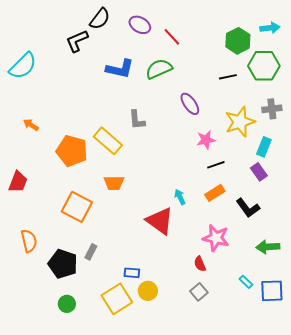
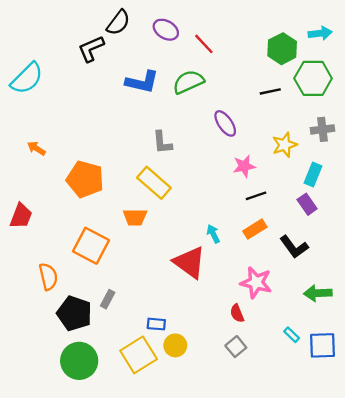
yellow star: (240, 122) -> (285, 145), size x0.7
yellow rectangle: (108, 141) -> (154, 183), moved
orange semicircle: (29, 241) -> (48, 277), moved
green circle: (67, 304) -> (79, 361), size x1.8

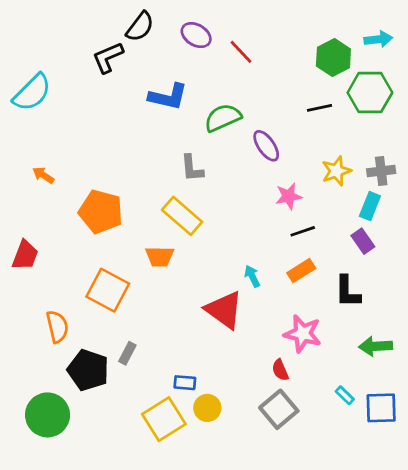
green semicircle: (188, 82) -> (223, 118), moved
gray cross: (323, 129) -> (381, 171), moved
black L-shape: (294, 247) -> (348, 292), turned 36
gray square: (236, 347) -> (279, 409), size x1.5
green circle: (79, 361) -> (48, 415), moved

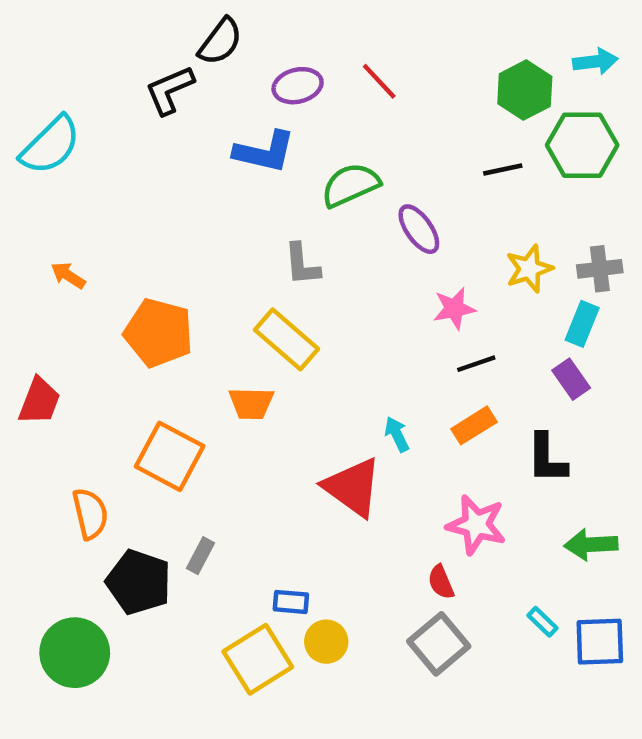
purple ellipse: (196, 35) -> (298, 86), moved, turned -44

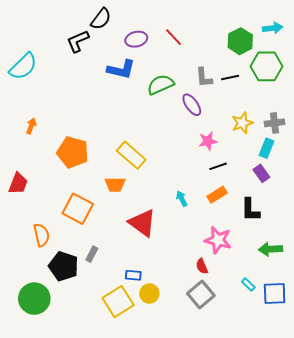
gray L-shape: (302, 264) -> (204, 77), moved
orange arrow: (68, 275) -> (31, 126), turned 77
red triangle: (353, 487) -> (142, 223), moved

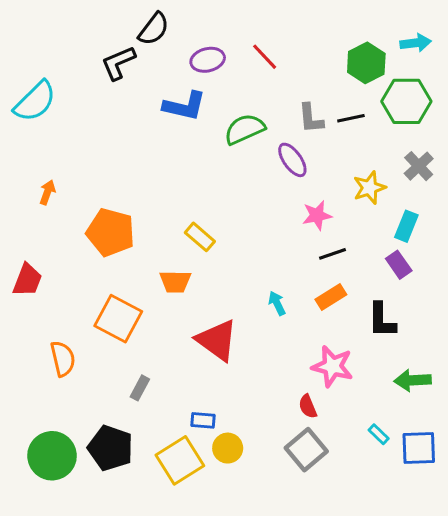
gray cross: (275, 123) -> (419, 166), moved, turned -36
yellow rectangle: (131, 155) -> (200, 237), size x0.7
black pentagon: (64, 266) -> (111, 448), moved

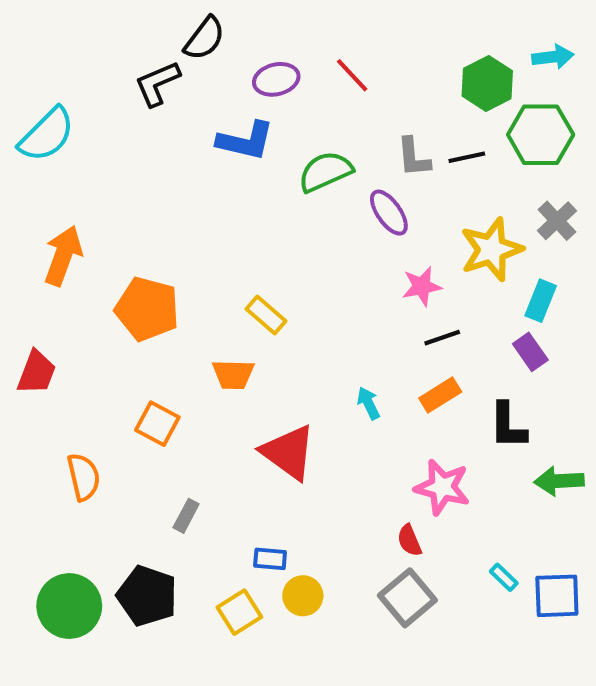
yellow star: (369, 188) -> (491, 249), size x1.4
orange arrow: (47, 192) -> (63, 256), size x1.8
orange square: (118, 319) -> (157, 424), size x0.7
green arrow: (413, 380) -> (559, 481), moved
yellow square: (180, 460) -> (239, 612), size x0.7

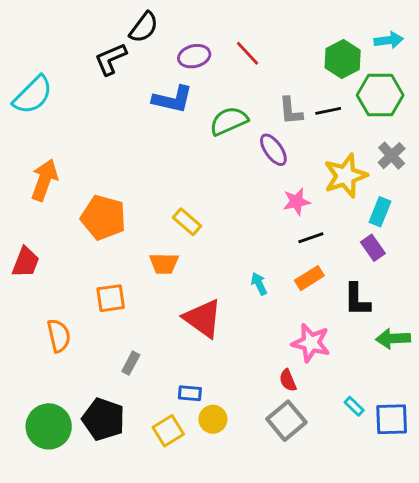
orange square: (157, 424) -> (111, 298), turned -36

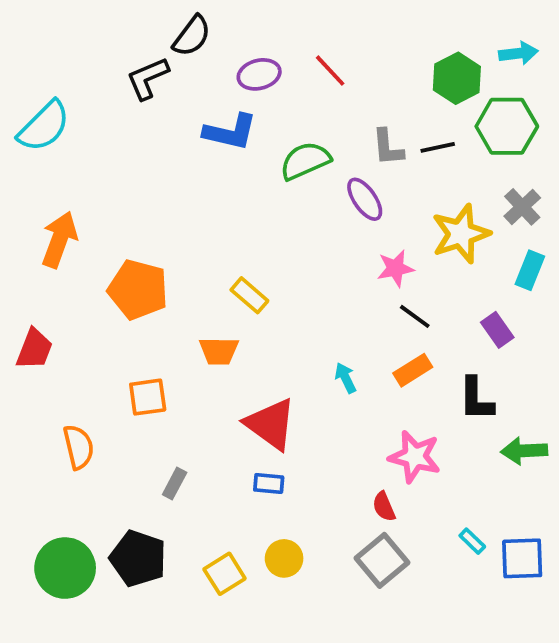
cyan rectangle: (380, 212) -> (530, 270), moved
black line: (311, 238) -> (415, 316), turned 55
blue rectangle: (190, 393) -> (269, 484), moved

